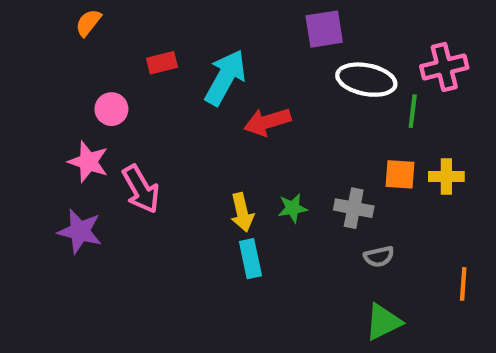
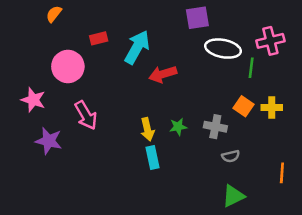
pink circle: (111, 109) -> (68, 66), size x1.6
pink star: (88, 162) -> (33, 100), moved
orange square: (400, 174) -> (244, 106), turned 30

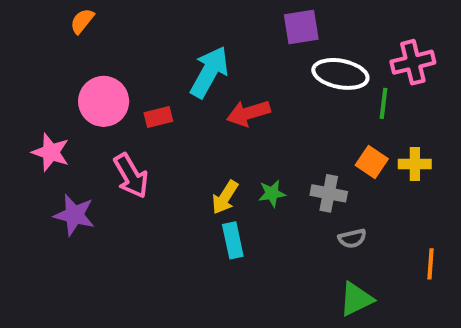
red rectangle: (99, 38) -> (158, 117), moved
yellow arrow: (147, 129) -> (225, 197), turned 45

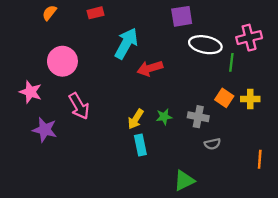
red rectangle: (158, 117) -> (95, 13), moved
green triangle: (356, 299) -> (184, 181), moved

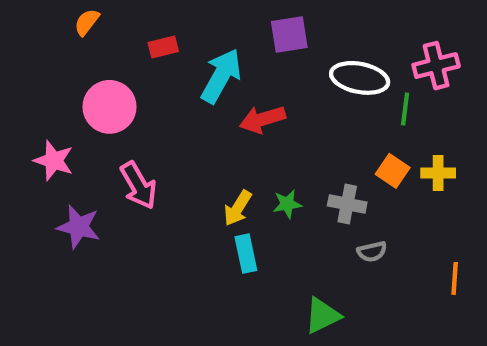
red rectangle: (95, 13) -> (163, 47), moved
purple square: (182, 16) -> (289, 35), moved

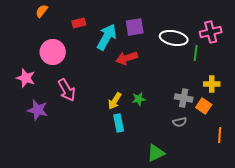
purple square: (289, 35) -> (135, 27), moved
orange square: (393, 171) -> (204, 106), moved
gray cross: (347, 204) -> (184, 98), moved

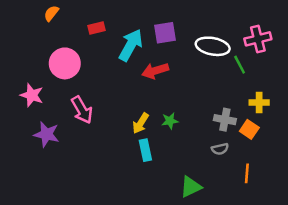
green line: (196, 53) -> (240, 65), turned -35
orange line: (220, 135) -> (247, 173), moved

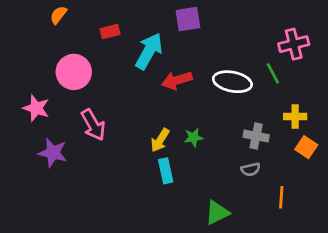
purple square: (165, 33) -> (188, 19), moved
white ellipse: (213, 46) -> (232, 82), moved
orange square: (249, 129) -> (306, 147), moved

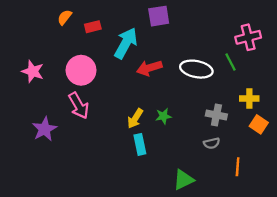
orange semicircle: (58, 15) -> (65, 17), moved
pink circle: (74, 72) -> (81, 70), moved
pink star: (36, 108) -> (33, 71), moved
purple star: (53, 153) -> (45, 129), turned 30

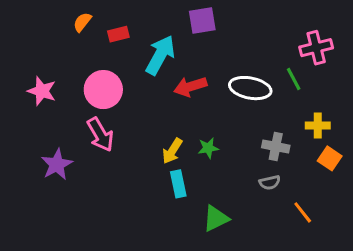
orange line: (238, 167) -> (303, 212), turned -42
green triangle: (183, 180) -> (216, 218), moved

